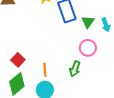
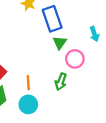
green triangle: (88, 22) -> (60, 43), moved

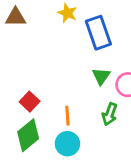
green triangle: (60, 43) -> (101, 76), moved

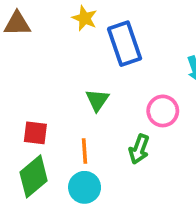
green triangle: (101, 76) -> (97, 100), moved
red square: (30, 102) -> (35, 133), turned -36

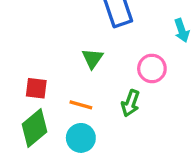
orange line: (85, 151) -> (81, 105), turned -70

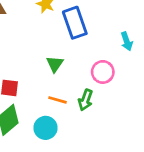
orange line: (81, 105) -> (57, 100), moved

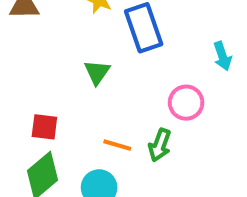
green triangle: (55, 64) -> (97, 72), moved

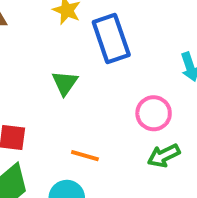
green arrow: (160, 145) -> (164, 156), moved, turned 44

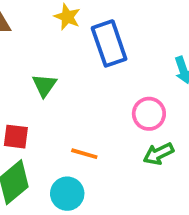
green triangle: (65, 83) -> (44, 85), moved

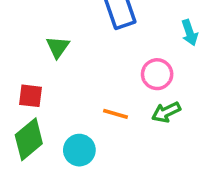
orange line: (84, 154) -> (116, 114), moved

